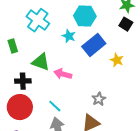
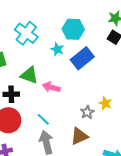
yellow star: (117, 60) -> (105, 103), moved

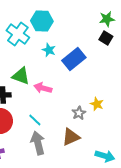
cyan hexagon: (73, 29) -> (42, 21), moved

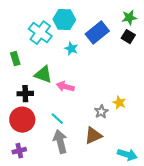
blue rectangle: (74, 59) -> (97, 33), moved

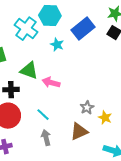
yellow star: (119, 103) -> (105, 118), moved
gray arrow: (60, 142) -> (46, 138), size x0.7

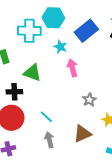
cyan cross: (26, 29) -> (29, 31), turned -35
pink arrow: (51, 83) -> (72, 68), moved, turned 60
gray star: (87, 108) -> (89, 100), moved

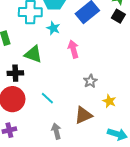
cyan star: (60, 47) -> (53, 28), moved
gray arrow: (49, 140) -> (56, 131), moved

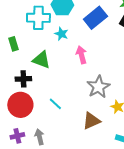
gray star: (90, 81) -> (98, 87), size x1.6
gray arrow: (56, 131) -> (39, 137), moved

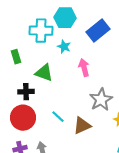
brown triangle: (91, 121) -> (82, 126), moved

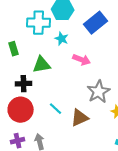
pink arrow: (84, 68) -> (82, 60), turned 126
green triangle: (44, 73) -> (42, 65), turned -30

